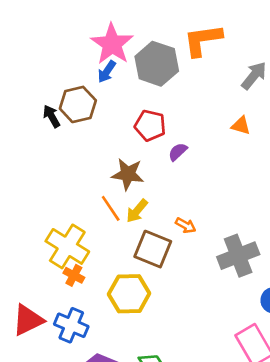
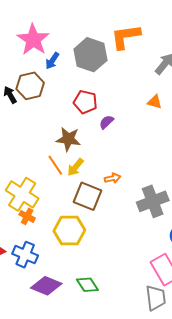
pink star: (112, 44) -> (33, 40), moved
orange arrow: (186, 225) -> (113, 178), turned -42

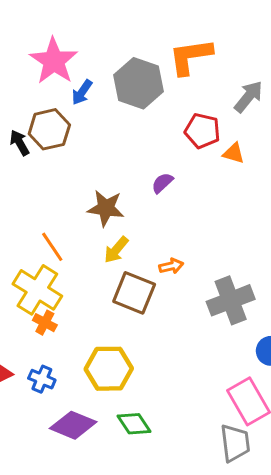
red pentagon: (85, 102) -> (202, 131), moved
orange line: (55, 165) -> (52, 247), moved
yellow hexagon: (69, 230) -> (109, 369), moved
blue cross: (25, 255) -> (42, 379), size x0.7

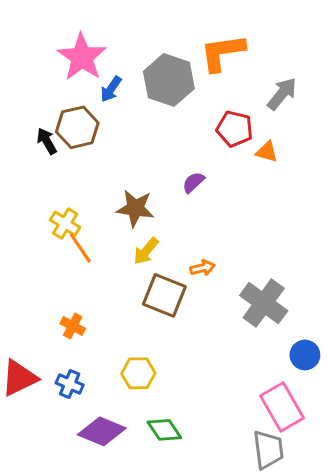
yellow cross: (37, 290) -> (65, 224), moved, size x0.6
gray cross: (231, 300) -> (264, 303), turned -33
yellow hexagon: (109, 369) -> (138, 373), size x0.7

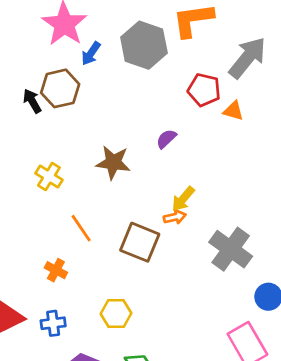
gray arrow: (282, 94) -> (247, 58), size x1.4
orange line: (80, 248) -> (81, 228), moved
yellow arrow: (146, 251) -> (183, 199), moved
blue cross: (70, 384) -> (53, 323), turned -30

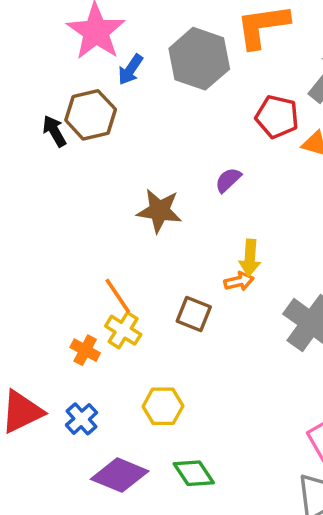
yellow cross: (49, 177) -> (123, 330), moved
yellow arrow: (183, 199) -> (250, 258), turned -36
brown square: (140, 242) -> (194, 314), size x0.7
blue cross: (53, 323) -> (82, 419), turned -35

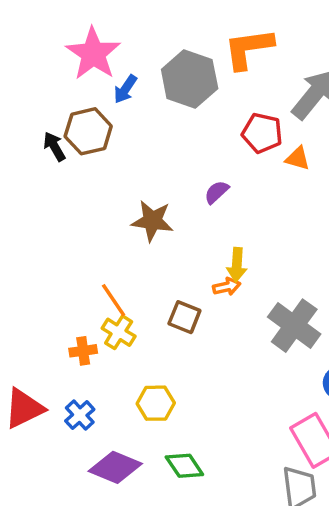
orange cross: (85, 350) -> (83, 351), turned -36

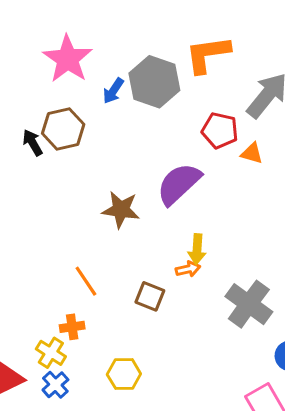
blue arrow: (125, 89) -> (113, 91), moved
purple semicircle: (217, 192) -> (179, 184), size x2.0
yellow cross: (119, 332) -> (51, 353), moved
orange cross: (83, 351) -> (72, 327), moved

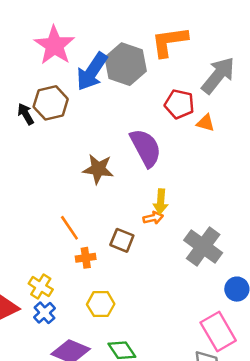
blue arrow: (113, 91) -> (92, 72), size x1.8
purple semicircle: (179, 184) -> (146, 148), turned 105
orange cross: (72, 327) -> (86, 258), moved

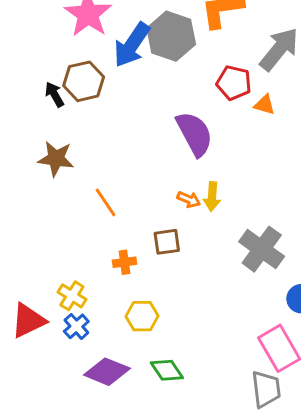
brown star: (98, 169) -> (56, 159), moved
orange arrow: (153, 218) -> (189, 199), moved, turned 36
orange line: (69, 228) -> (106, 202), moved
brown square: (122, 240) -> (167, 242), turned -30

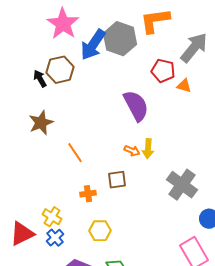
brown star: (56, 159) -> (41, 123), turned -30

